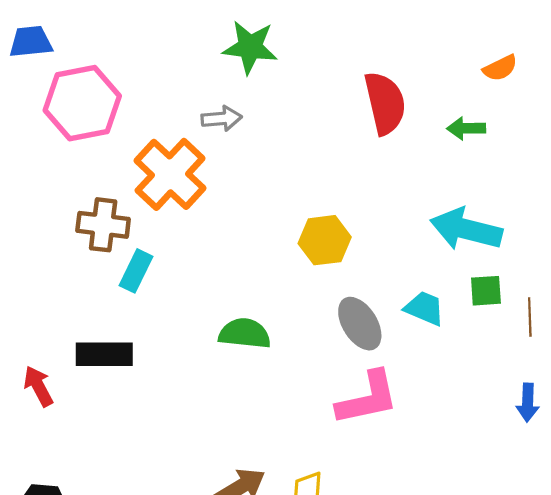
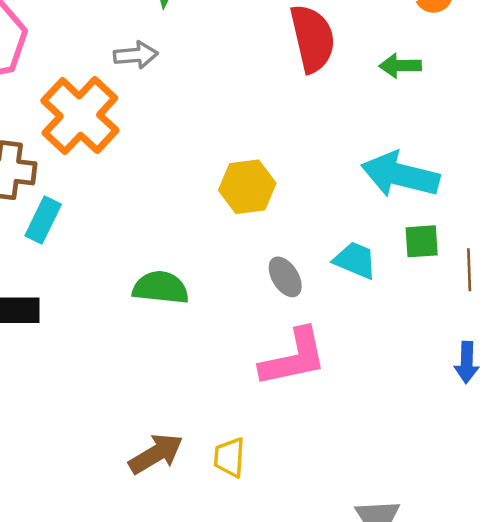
gray ellipse: (360, 324) -> (285, 277), size x0.7

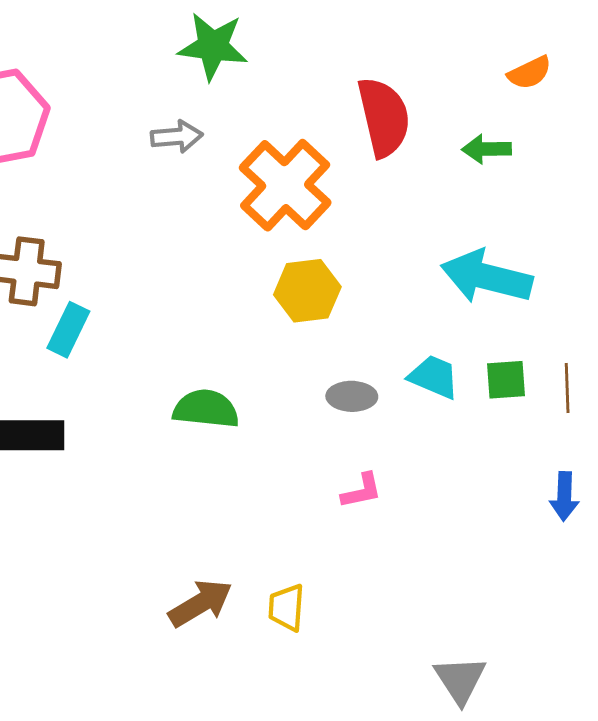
orange cross: (80, 116) -> (285, 185), moved
green square: (422, 241) -> (506, 380), moved
gray ellipse: (285, 277) -> (352, 396), turned -57
pink L-shape: (293, 358) -> (362, 491), size x0.5

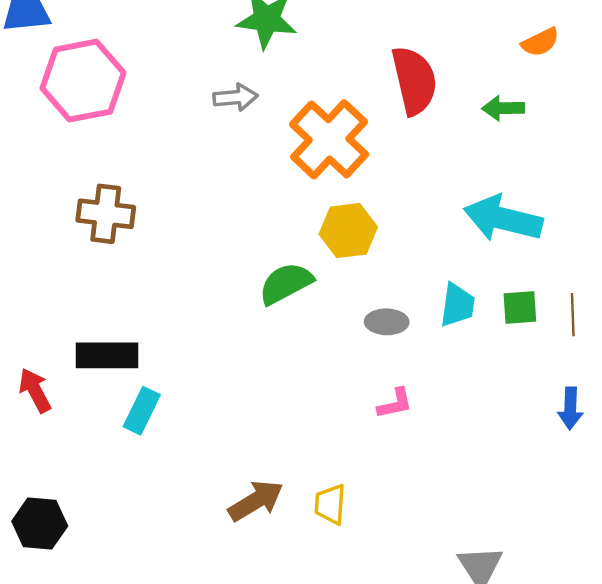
cyan rectangle: (68, 330) -> (142, 411), moved
cyan trapezoid: (434, 377) -> (457, 305), turned 75
green semicircle: (206, 409) -> (286, 283), moved, turned -34

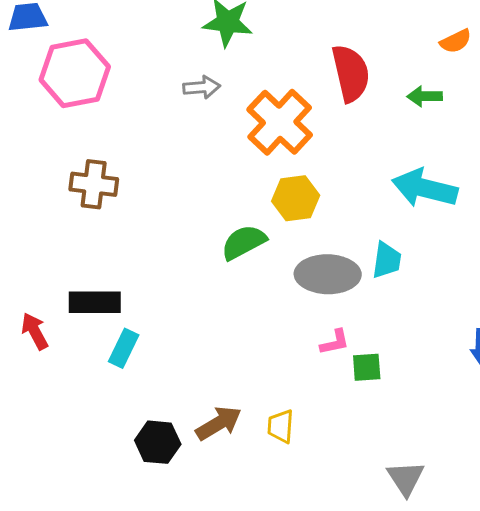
green square: (520, 307) -> (367, 367), moved
gray ellipse: (387, 322) -> (328, 274), size x1.8
black hexagon: (40, 524) -> (158, 442), moved

